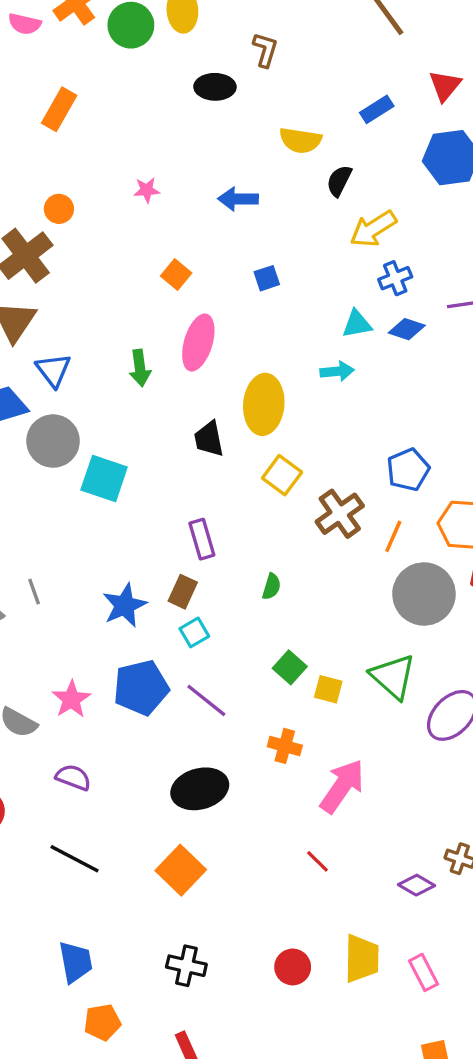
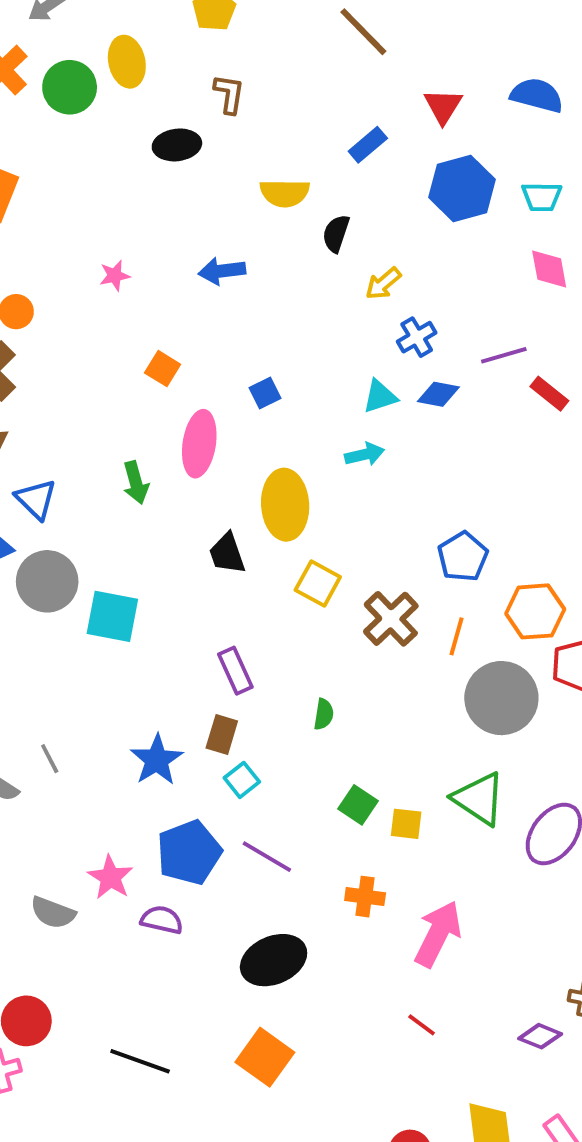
yellow arrow: (373, 229) -> (383, 284), size x0.7
blue square: (267, 278) -> (265, 393), moved
purple semicircle: (73, 777) -> (162, 920), moved

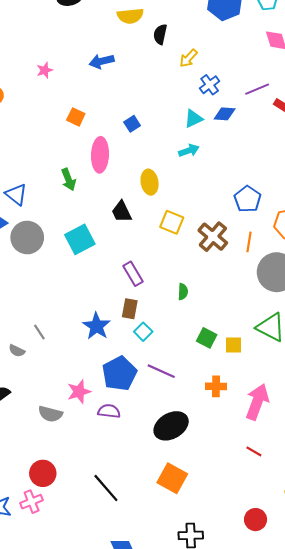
yellow ellipse: (285, 505) -> (150, 182), size x0.7
cyan square: (112, 616) -> (80, 239), moved, turned -32
pink star: (110, 877) -> (79, 392), turned 30
black line: (140, 1061) -> (106, 488), turned 36

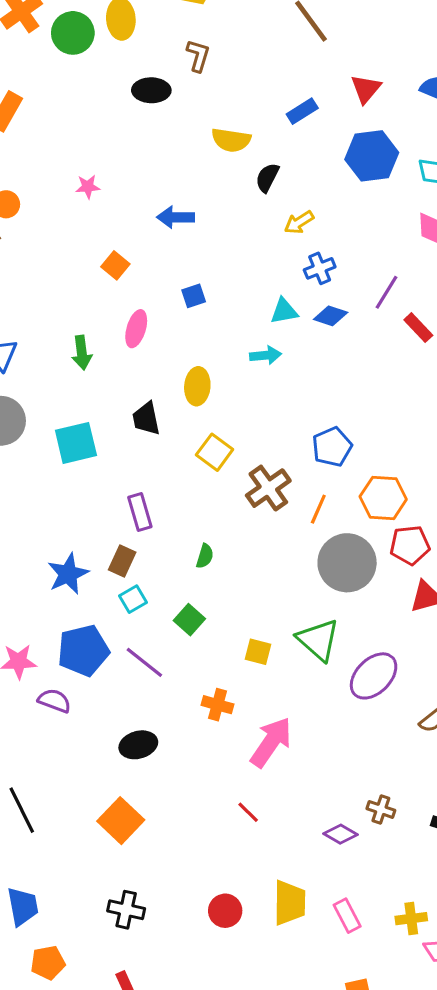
blue arrow: (102, 61) -> (176, 217), moved
purple line: (257, 89) -> (386, 292), turned -50
pink ellipse: (100, 155) -> (136, 329), size x0.7
green square: (207, 338) -> (189, 620), moved
black ellipse: (171, 426) -> (138, 745), size x0.7

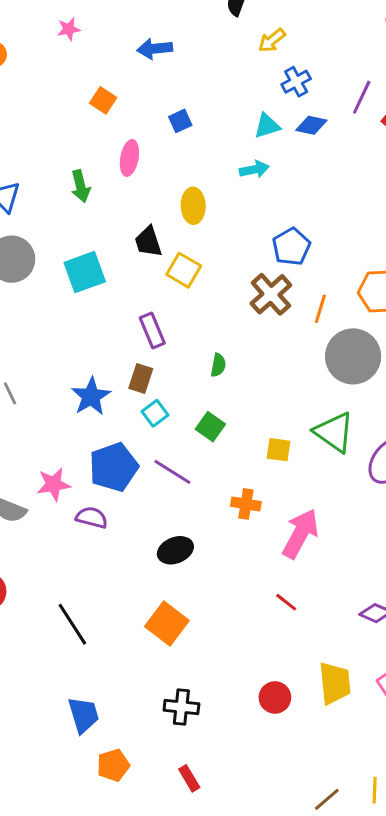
blue pentagon: (332, 447) -> (291, 247), moved
yellow square: (215, 452) -> (184, 270), moved

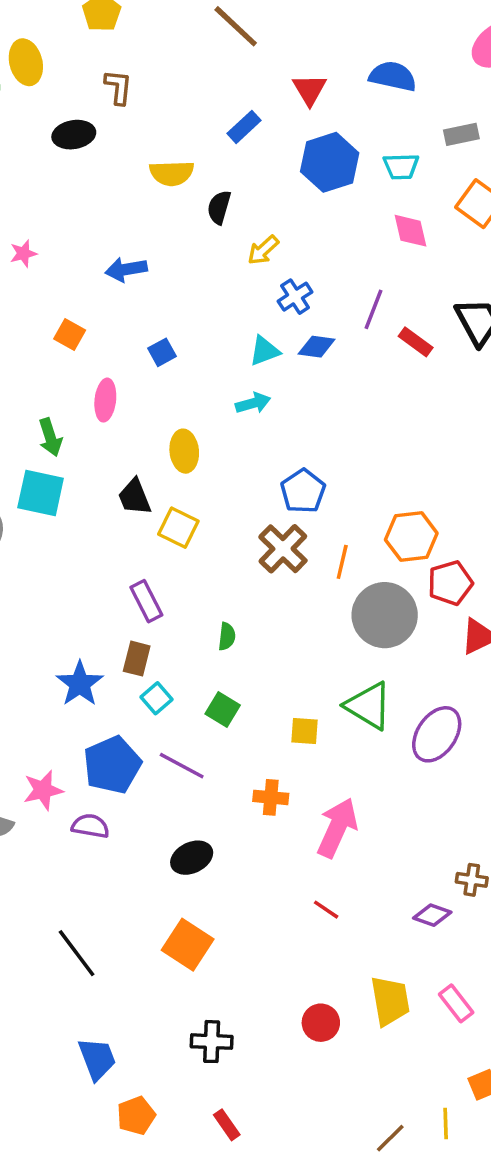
cyan square: (85, 272) -> (41, 493), moved, turned 36

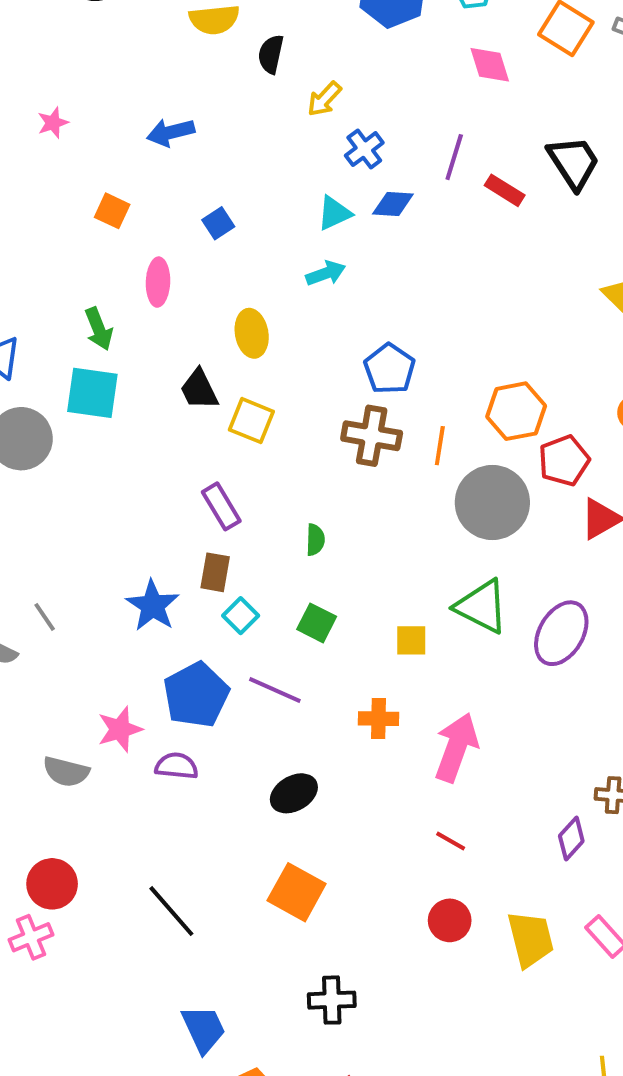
brown cross: (283, 549) -> (372, 436), turned -30
purple diamond: (432, 915) -> (571, 838), turned -63
red circle: (321, 1023) -> (450, 920), moved

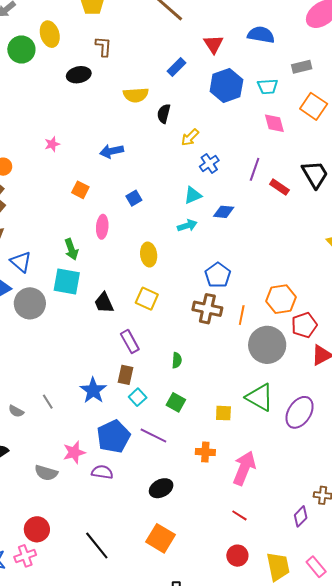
blue diamond: (393, 204) -> (224, 212), moved
black trapezoid: (199, 389) -> (104, 303), moved
gray line: (45, 617) -> (48, 402), moved

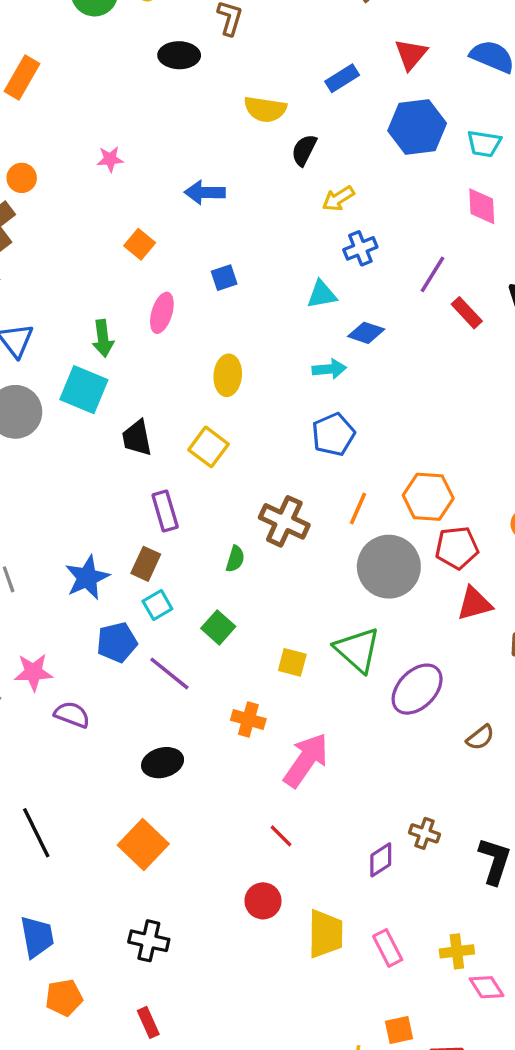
cyan arrow: (187, 226) -> (329, 369), moved
brown cross: (207, 309) -> (284, 521), moved
blue pentagon: (113, 436) -> (117, 642), moved, size x0.7

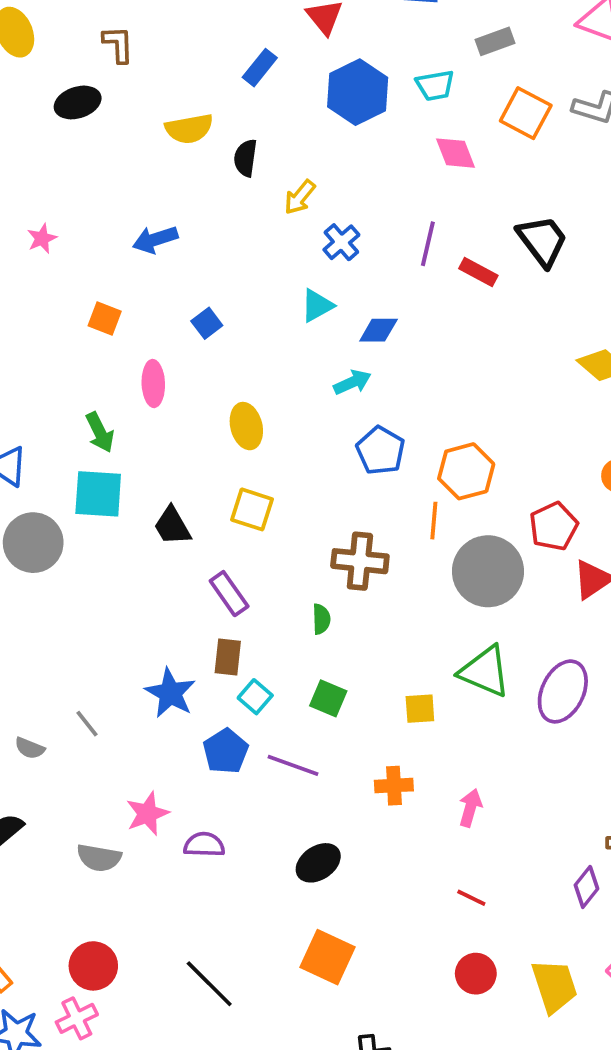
orange hexagon: (428, 497) -> (466, 471), moved
pink arrow: (306, 760) -> (470, 808), size x0.6

